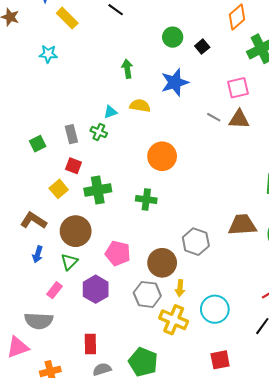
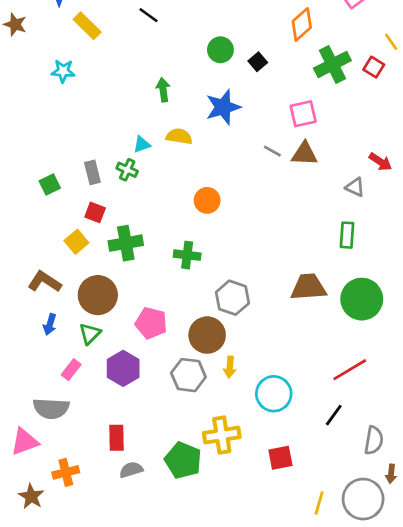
orange circle: (162, 156) -> (207, 200), size x0.7
gray hexagon: (196, 242) -> (232, 298), moved
yellow cross: (174, 320) -> (222, 435), moved, turned -32

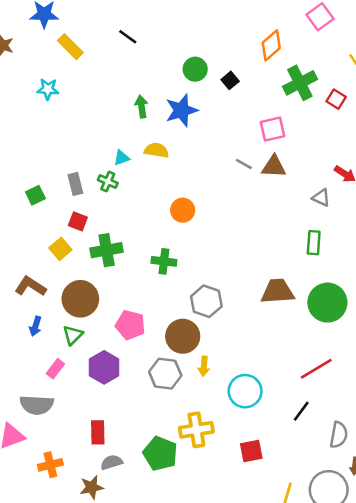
red square: (374, 67) -> (336, 99), moved
blue star: (223, 107) -> (181, 110), moved
brown star: (31, 496) -> (92, 487), moved, turned 30

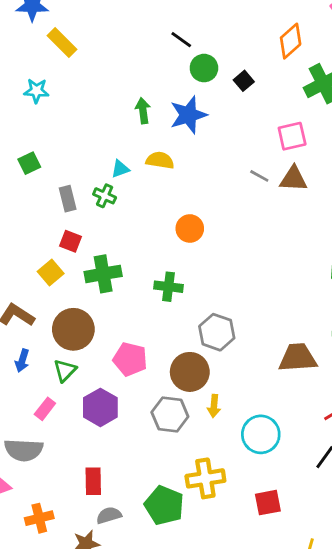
black line: (128, 37) -> (181, 40), moved
green square: (35, 195) -> (29, 163), moved
brown trapezoid: (278, 291) -> (298, 358), moved

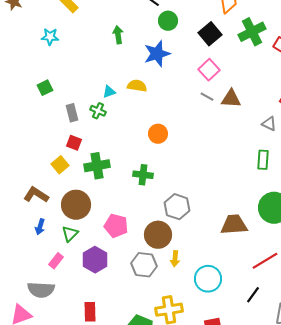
black square: (244, 81) -> (210, 34), moved, size x1.6
green arrow: (143, 111) -> (118, 35), moved
pink square: (292, 136) -> (209, 70), moved, turned -30

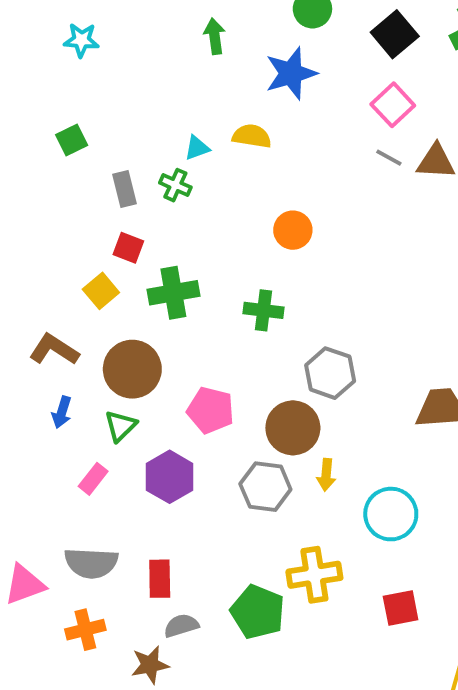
gray semicircle: (41, 290) -> (91, 563), moved

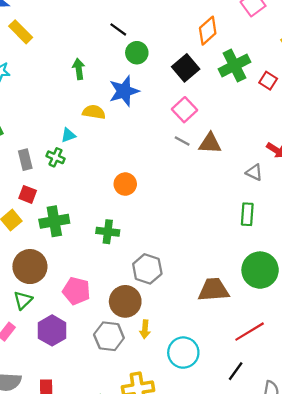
yellow semicircle: (252, 136) -> (94, 112), moved

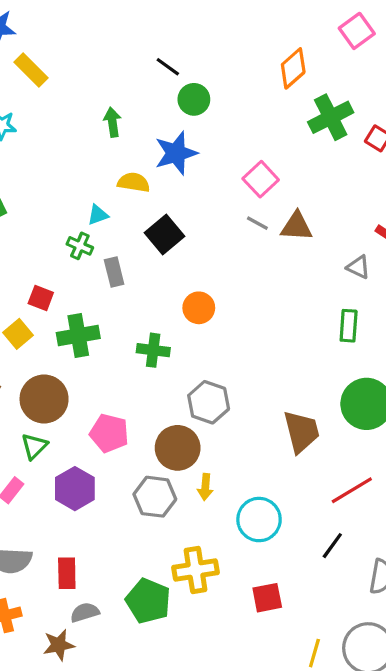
black square: (186, 68) -> (165, 235), moved
gray rectangle: (25, 160) -> (114, 272), moved
orange circle: (125, 184) -> (199, 308), moved
brown trapezoid: (214, 290) -> (301, 432), turned 80

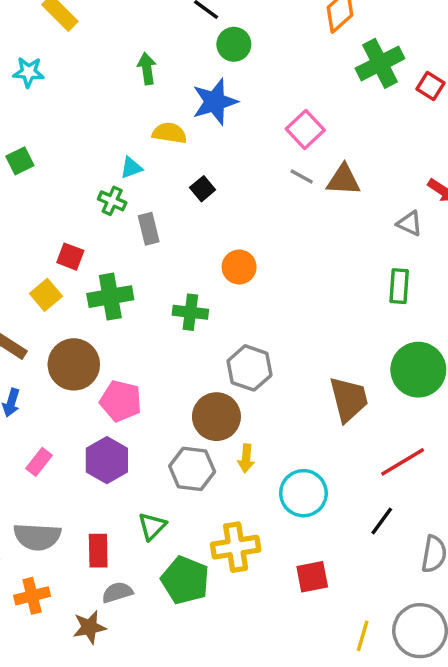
black square: (165, 235) -> (203, 189), size x0.6
pink pentagon: (109, 433) -> (121, 401), moved
green triangle: (34, 446) -> (152, 526), moved

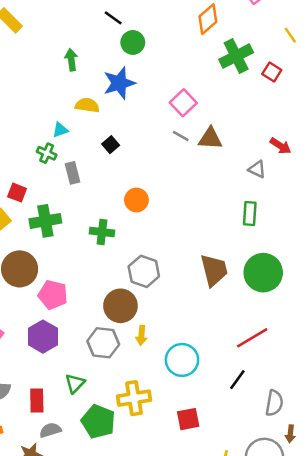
brown trapezoid: (349, 399) -> (214, 270), moved

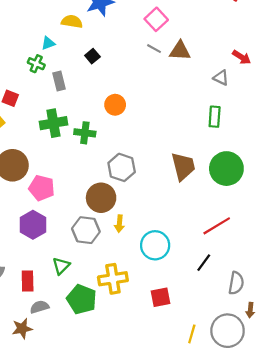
green cross: (45, 221) -> (53, 123), moved

